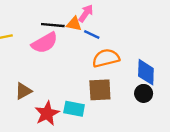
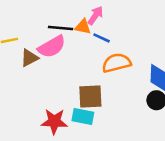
brown square: (100, 90) -> (90, 97), moved
brown triangle: (23, 91) -> (29, 58), moved
red star: (47, 113) -> (54, 121), turned 30

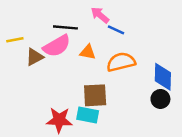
pink arrow: (95, 16) -> (100, 15), turned -84
orange triangle: (83, 27) -> (88, 52), moved
blue line: (102, 38) -> (116, 30), moved

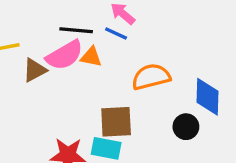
blue line: (116, 30) -> (116, 34), moved
orange triangle: (88, 52) -> (91, 57), moved
black circle: (160, 99) -> (186, 127), moved

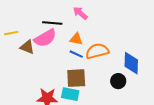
blue line: (116, 34) -> (76, 54), moved
orange triangle: (91, 57) -> (76, 39), moved
brown triangle: (35, 70) -> (27, 47), turned 49

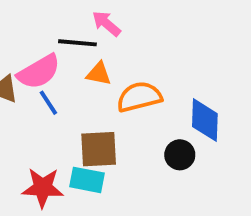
black line: (52, 23) -> (77, 43), moved
blue line: (76, 54) -> (48, 103), moved, turned 32

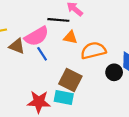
brown square: (99, 149) -> (70, 80), turned 30
black circle: (180, 155) -> (114, 72), moved

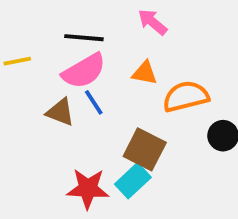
black line: (58, 20) -> (84, 38), moved
brown triangle: (17, 46) -> (60, 112), moved
cyan rectangle: (64, 97) -> (133, 181), turned -54

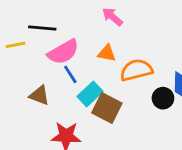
black line: (84, 38) -> (42, 28), moved
brown triangle: (60, 112) -> (39, 95), moved
cyan rectangle: (133, 181) -> (90, 94), moved

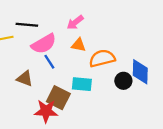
pink arrow: (112, 17) -> (75, 22), moved, turned -78
cyan rectangle: (90, 94) -> (82, 84), moved, turned 48
brown square: (107, 108) -> (58, 98), moved

